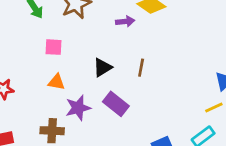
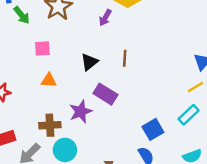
purple arrow: (125, 21) -> (105, 18), turned 133
purple star: (78, 108) -> (81, 112), moved

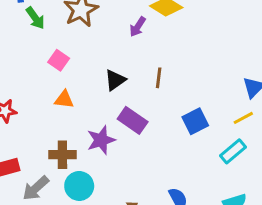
pink square: (42, 48) -> (59, 60), turned 35
blue square: (153, 129) -> (195, 121), moved

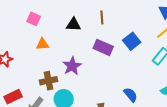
black triangle: (115, 80) -> (73, 25), turned 49
purple rectangle: (133, 120) -> (103, 47), moved

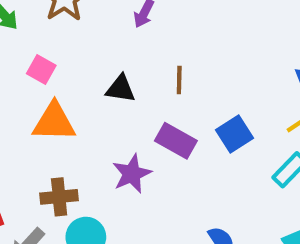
orange triangle: (42, 44) -> (54, 122), size x1.6
purple star: (72, 66) -> (132, 174), moved

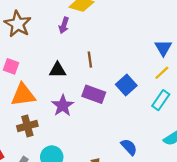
purple star: (132, 174) -> (63, 106), moved
brown cross: (59, 197) -> (27, 126), moved

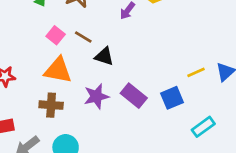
brown line: (90, 60) -> (83, 37), moved, turned -70
yellow line: (162, 73) -> (196, 72), moved

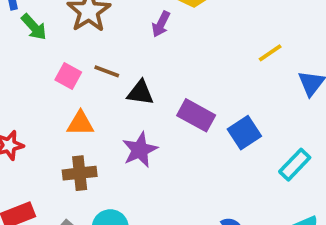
orange triangle: (58, 70) -> (80, 123), size x0.7
yellow line: (196, 72) -> (270, 53), moved
purple rectangle: (134, 96) -> (196, 115), moved

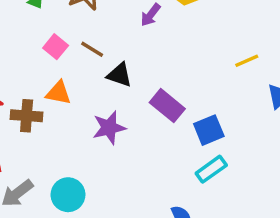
cyan rectangle: (295, 165) -> (211, 169), moved
brown cross: (80, 173) -> (27, 116), moved

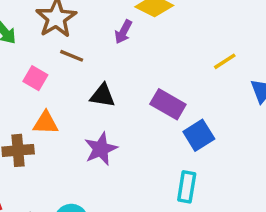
brown line: (92, 49) -> (72, 56), moved
purple rectangle: (167, 106) -> (168, 104), moved
cyan rectangle: (211, 169) -> (187, 187), moved, turned -36

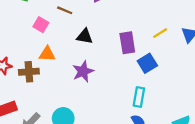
yellow line: (225, 61) -> (160, 33), moved
purple rectangle: (168, 104) -> (127, 43), turned 50

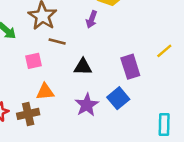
pink square: (41, 25) -> (34, 61), turned -35
blue square: (147, 63) -> (118, 98), moved
cyan rectangle: (139, 97) -> (164, 124), moved

